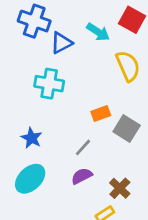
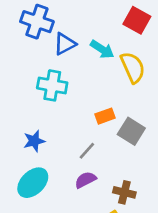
cyan arrow: (98, 32) -> (102, 49), moved
blue star: (31, 138) -> (34, 141), turned 30
brown cross: (120, 188) -> (124, 192), turned -30

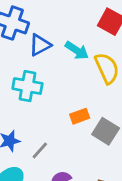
gray line: (87, 151) -> (40, 150), moved

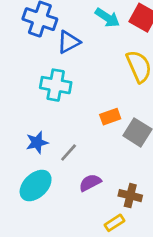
cyan arrow: (77, 50) -> (107, 18), moved

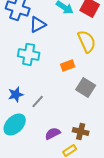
orange rectangle: (110, 117) -> (68, 65), moved
purple semicircle: (90, 183) -> (53, 133), moved

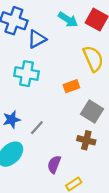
brown cross: (81, 131) -> (86, 140), moved
purple semicircle: (53, 133) -> (54, 164), turned -42

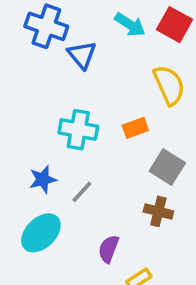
blue triangle: (37, 39) -> (82, 55), turned -42
cyan cross: (27, 74) -> (78, 130), moved

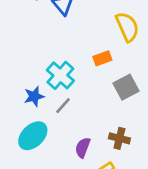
cyan cross: (78, 130) -> (60, 75), moved, turned 32
gray square: (167, 167) -> (126, 87), turned 30
brown cross: (158, 211) -> (119, 138), moved

